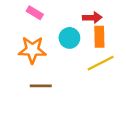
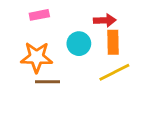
pink rectangle: (35, 13) -> (39, 15), turned -42
brown line: (41, 86) -> (47, 82), moved

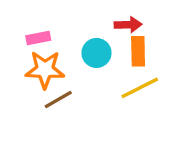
pink rectangle: (39, 15) -> (38, 38), moved
brown line: (47, 82) -> (58, 100), turned -30

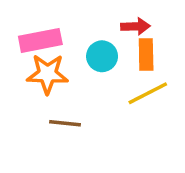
pink rectangle: (38, 38) -> (40, 40), size x1.6
brown line: (58, 100) -> (65, 123), moved, turned 36

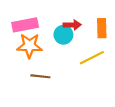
red arrow: (135, 26) -> (72, 25), moved
orange rectangle: (146, 55) -> (102, 28), moved

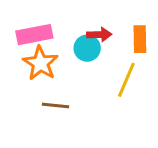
orange star: (29, 46) -> (40, 63), turned 30
yellow line: (92, 58) -> (126, 80), turned -40

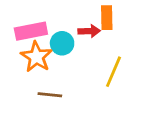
orange rectangle: (140, 39) -> (107, 18), moved
cyan circle: (87, 48) -> (62, 43), moved

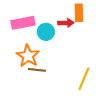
orange star: (36, 57) -> (28, 56), moved
yellow line: (113, 72) -> (84, 79), moved

